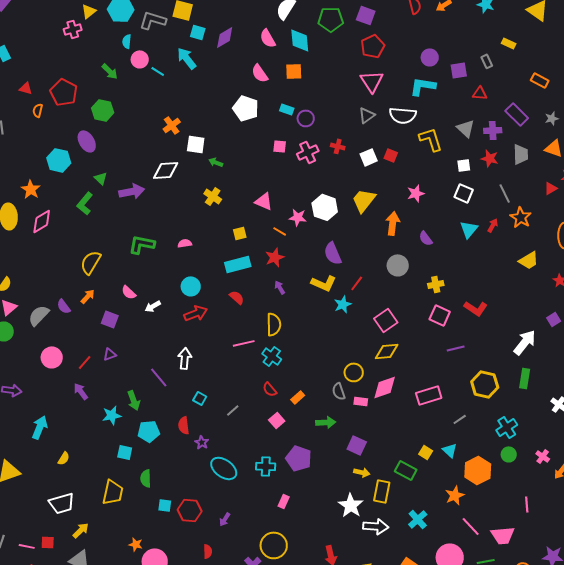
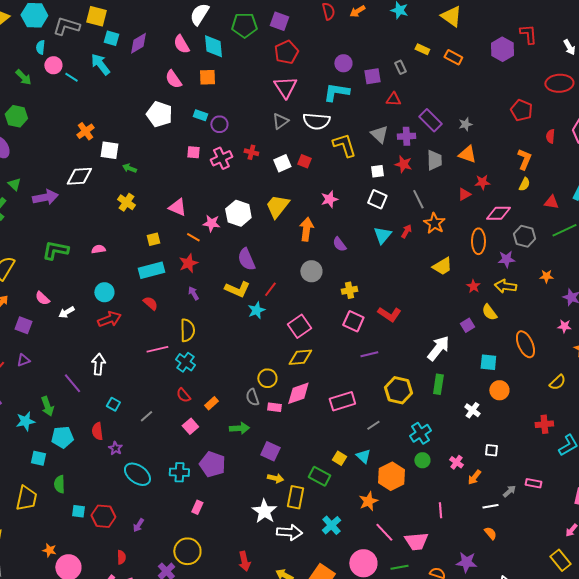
orange rectangle: (540, 80) -> (453, 57), moved

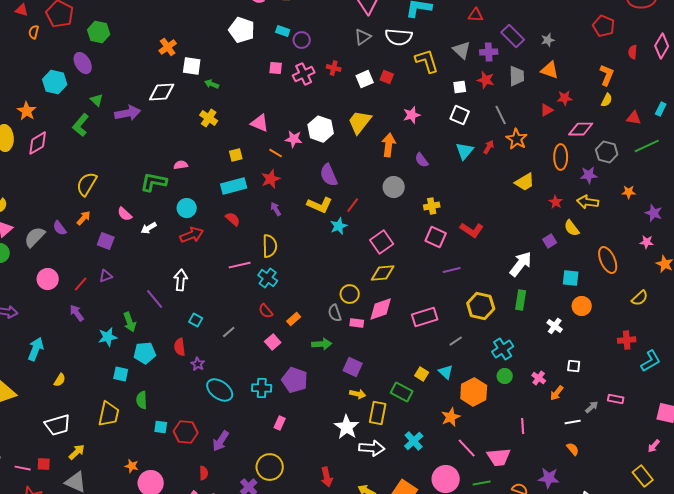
green L-shape: (55, 250) -> (154, 182), moved
purple arrow: (138, 525) -> (221, 441), size x1.5

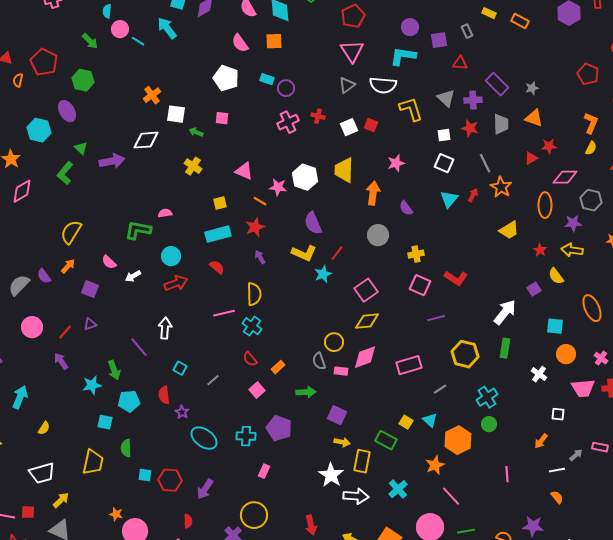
pink square: (276, 68) -> (222, 118), moved
yellow trapezoid: (360, 122) -> (344, 170), turned -36
pink cross: (539, 378) -> (601, 358), moved
pink trapezoid: (499, 457) -> (583, 388), moved

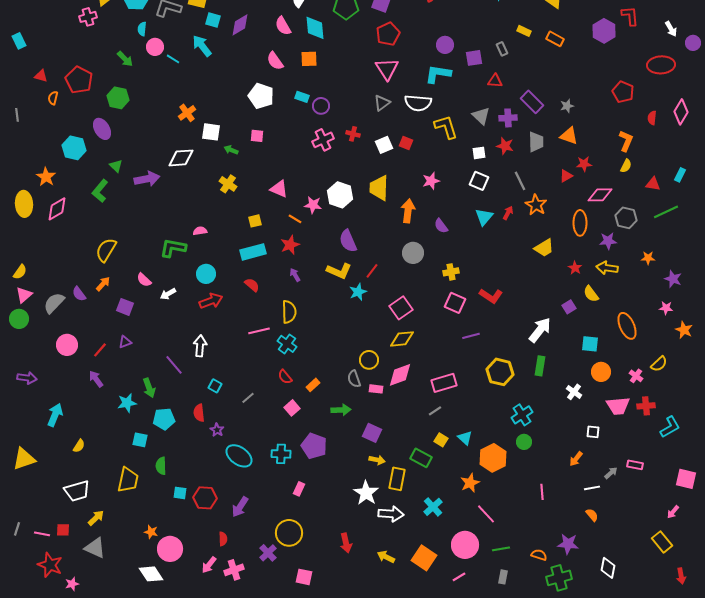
gray line: (440, 389) -> (435, 411), moved

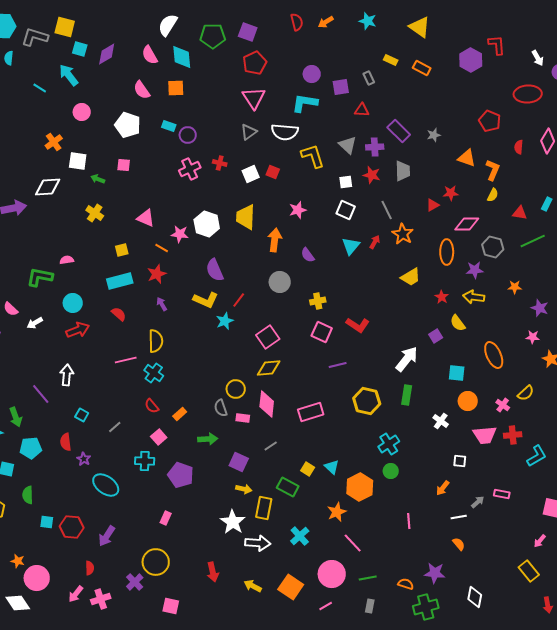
pink circle: (155, 47) -> (82, 112), moved
orange triangle: (569, 136) -> (467, 158), moved
pink diamond: (400, 375) -> (267, 404), turned -64
gray line: (435, 411) -> (271, 446), moved
cyan cross: (281, 454) -> (145, 461), moved

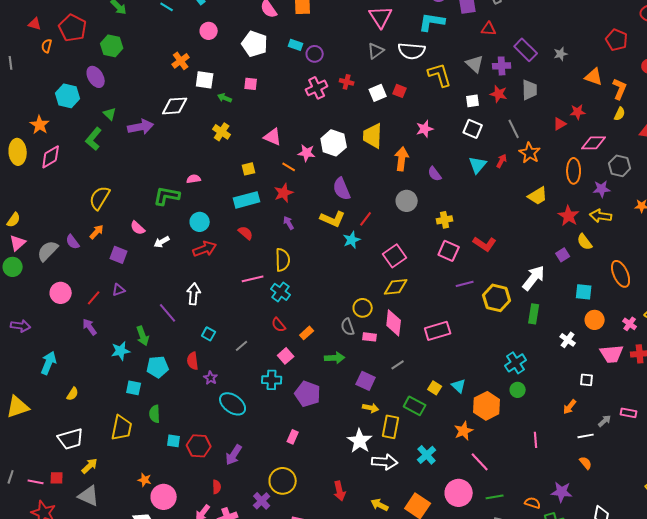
red star: (442, 297) -> (569, 216), size x1.5
yellow hexagon: (367, 401) -> (497, 298), moved

